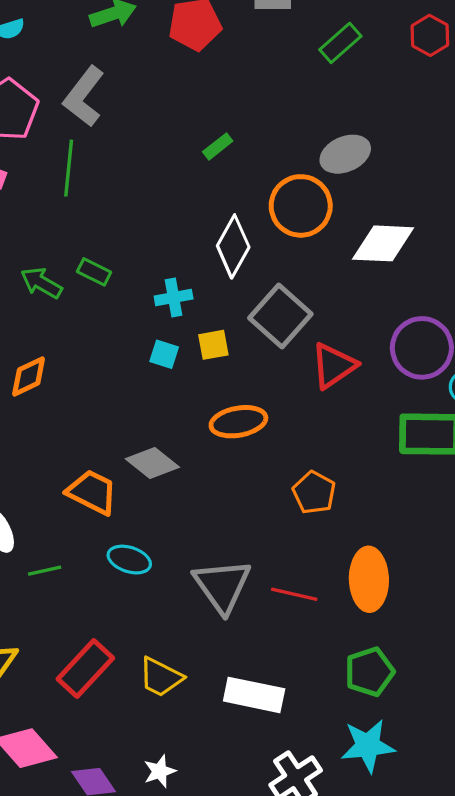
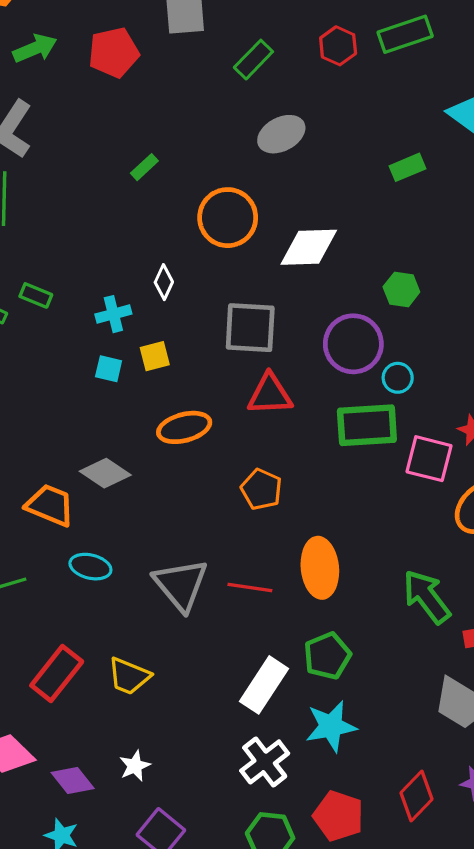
gray ellipse: (345, 154) -> (281, 134), moved
white diamond: (233, 246) -> (164, 282), moved, size x0.6
gray square: (280, 316) -> (250, 328), moved, turned -34
red triangle: (334, 366) -> (270, 394), moved, turned 36
white rectangle: (254, 695) -> (264, 685), moved, turned -64

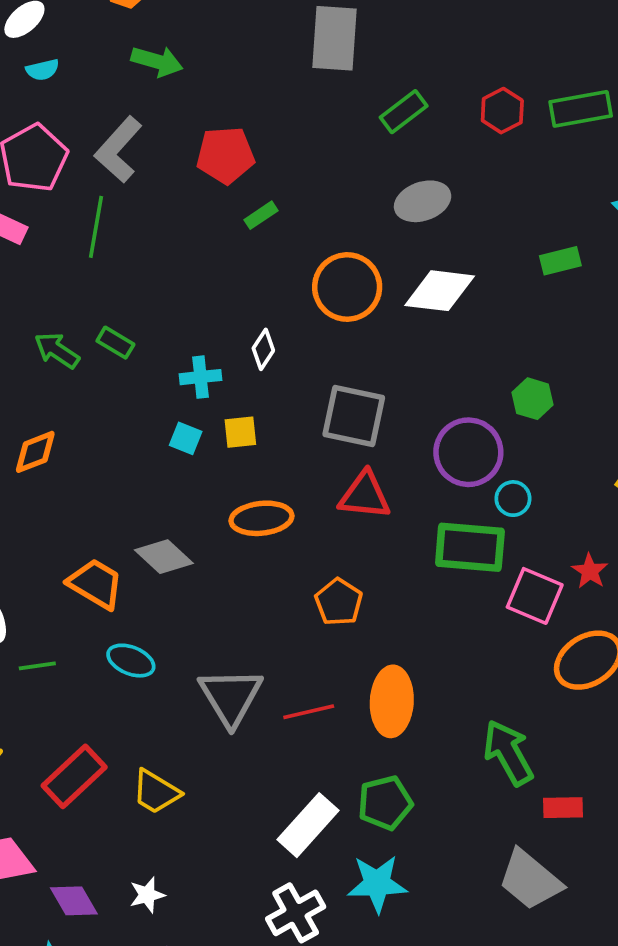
green arrow: (35, 48) -> (157, 61), turned 30
red pentagon: (114, 52) -> (225, 155), moved
white diamond: (309, 247) -> (440, 291), moved
red line: (250, 588) -> (309, 712), turned -30

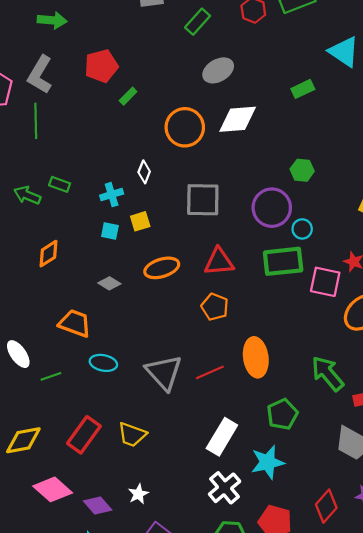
orange diamond: (35, 452) -> (48, 254), moved
red triangle: (365, 495) -> (219, 262), moved
gray diamond: (164, 557) -> (109, 283), moved, size x0.7
green pentagon: (385, 803) -> (282, 414), moved

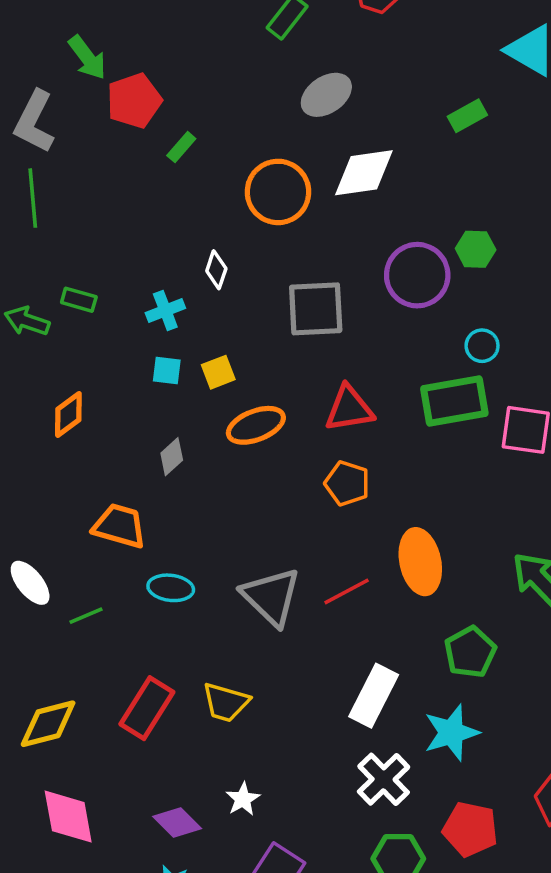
green arrow: (52, 20) -> (87, 58), moved, turned 52
purple circle: (272, 208) -> (417, 275), moved
yellow square: (140, 221) -> (218, 372), moved
gray diamond: (109, 283) -> (172, 457), turned -70
pink diamond: (53, 489) -> (68, 817), moved, turned 42

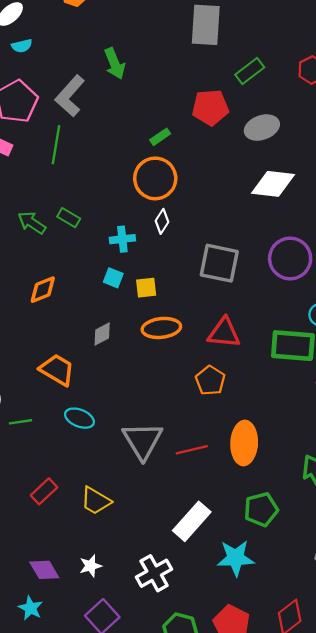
red pentagon: (134, 101) -> (210, 107), moved
orange circle: (278, 192) -> (155, 178), moved
red rectangle: (147, 708) -> (44, 491), size x0.7
white cross: (384, 779) -> (154, 573), moved

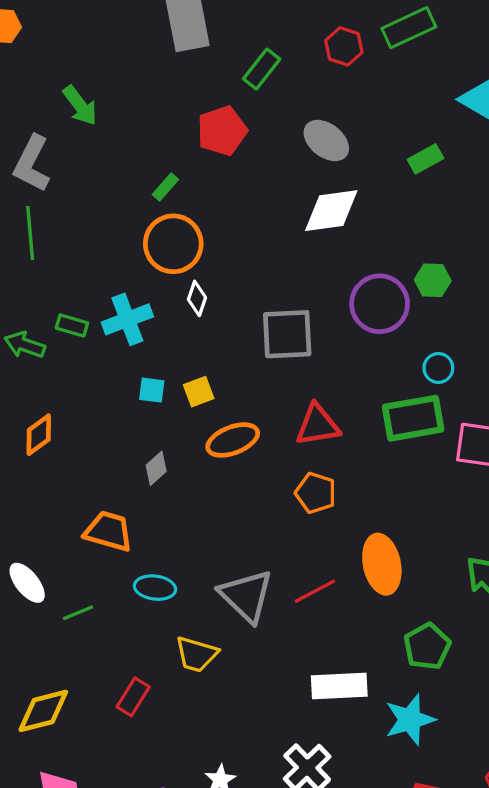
gray ellipse: (262, 128) -> (326, 140), moved, turned 72
cyan cross: (122, 239) -> (127, 319), moved, size x1.4
orange diamond: (43, 290) -> (39, 435), moved
yellow trapezoid: (96, 501) -> (196, 654), moved
white rectangle: (192, 521) -> (339, 686), turned 60

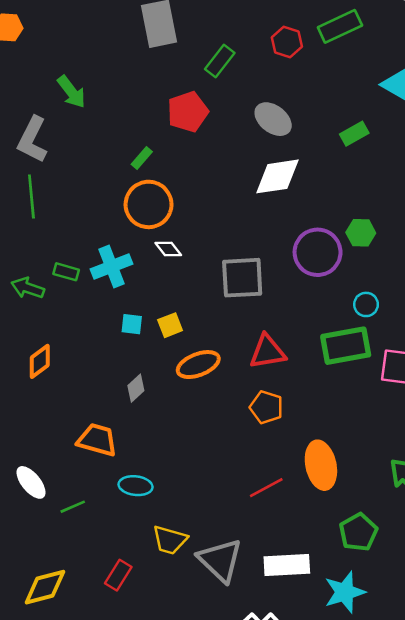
white diamond: (197, 298) -> (168, 249), turned -56
gray triangle: (246, 596) -> (220, 560), moved

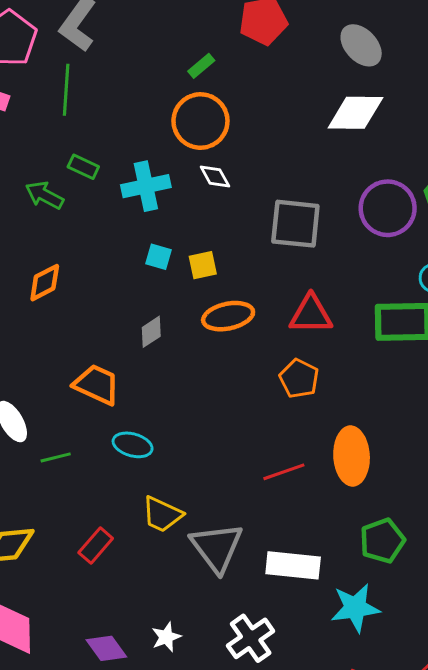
green rectangle: (66, 272) -> (83, 167), moved

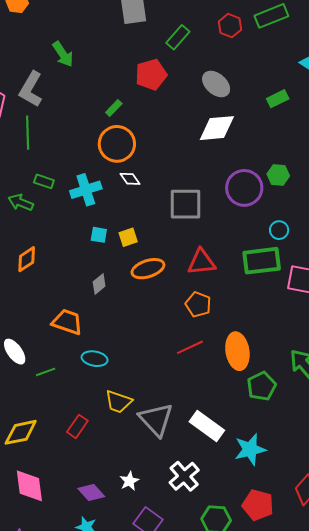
red line: (284, 472) -> (190, 347), moved
green pentagon: (382, 541) -> (262, 386), moved
white rectangle: (293, 565) -> (207, 426), turned 36

